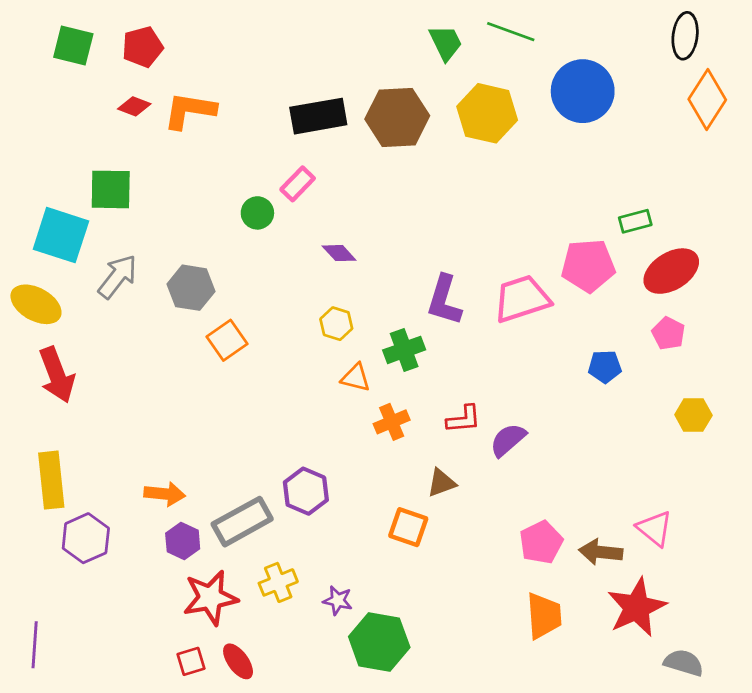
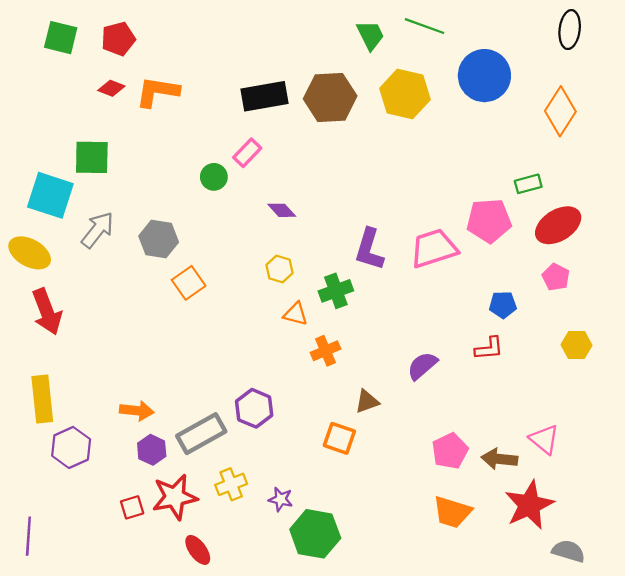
orange diamond: (707, 99) -> (560, 111), moved
red L-shape: (464, 419) -> (489, 348), moved
orange trapezoid: (544, 616) -> (452, 512), turned 111
red square: (191, 661) -> (132, 507), moved

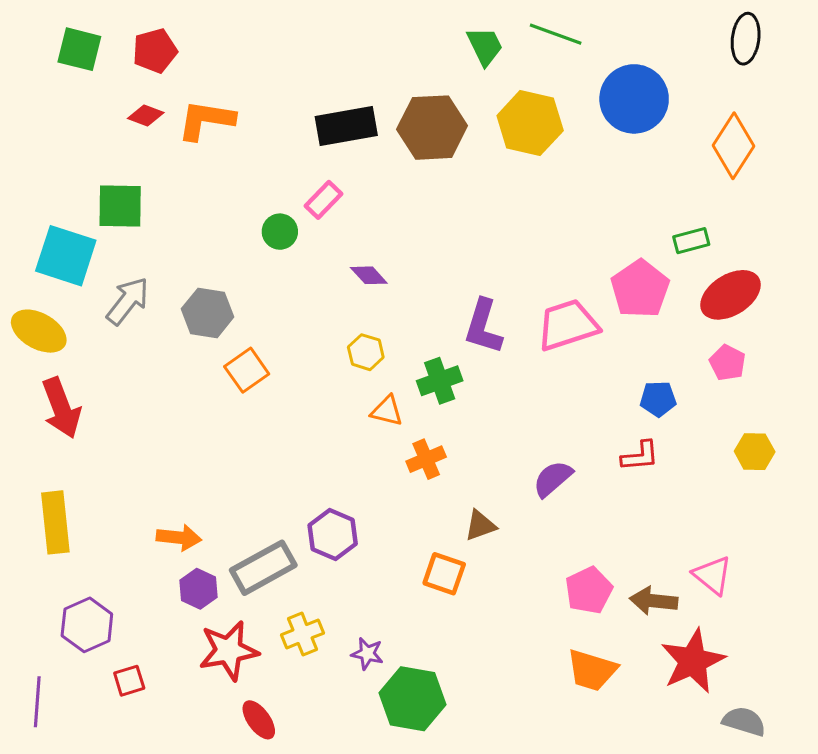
pink pentagon: (489, 221) -> (640, 289), turned -30
purple hexagon: (71, 447) -> (87, 625), moved
red square: (132, 507) -> (129, 681), moved

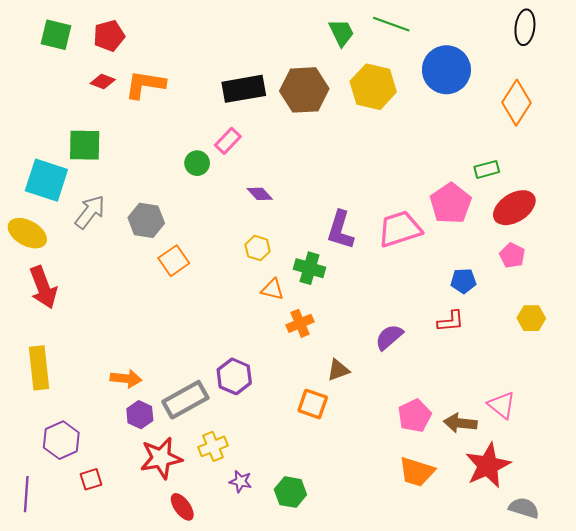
green cross: (440, 381) -> (310, 268), turned 36
purple star: (367, 654) -> (241, 481), moved
green hexagon: (412, 699) -> (290, 492), size x0.7

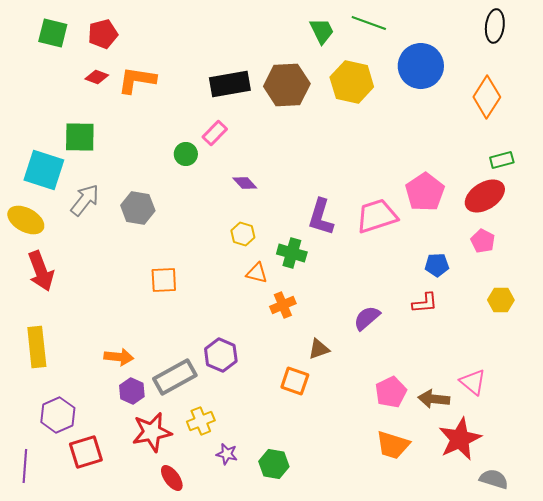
green rectangle: (487, 169) -> (502, 160), moved
orange square: (174, 261) -> (164, 280), moved, turned 32
red square: (91, 479) -> (86, 452), size x1.6

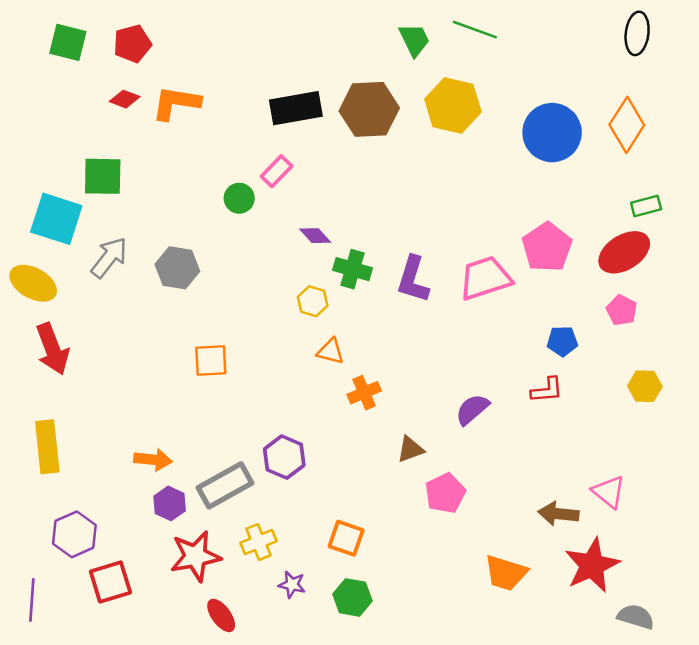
blue circle: (421, 66) -> (552, 133), moved
green cross: (292, 253) -> (352, 269), moved
orange square: (295, 381) -> (346, 538), moved
pink pentagon: (391, 392) -> (445, 493), moved

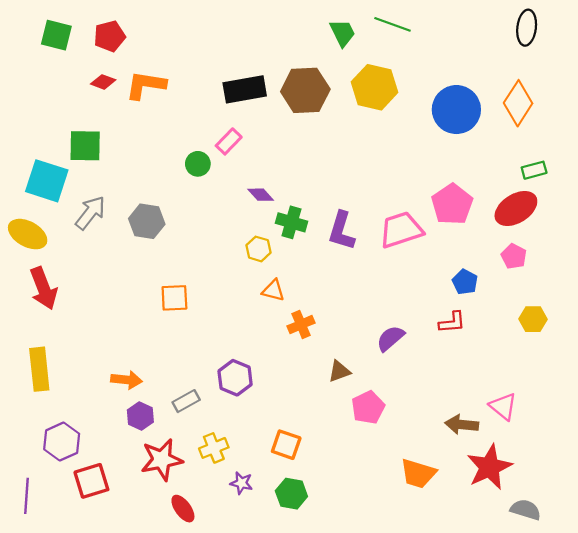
blue pentagon: (562, 341) -> (465, 282), turned 30
gray rectangle: (225, 485) -> (186, 401), size x0.6

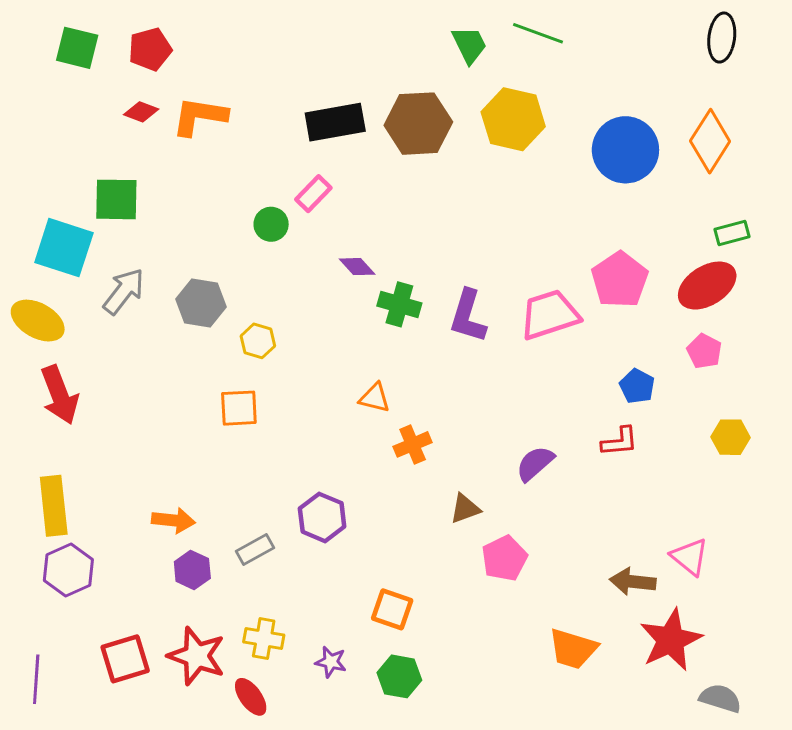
yellow hexagon: (258, 249) -> (258, 341), moved
purple hexagon: (62, 442) -> (68, 570), moved
yellow cross: (214, 448) -> (264, 638), moved, turned 32
red star: (162, 460) -> (197, 656), moved, turned 30

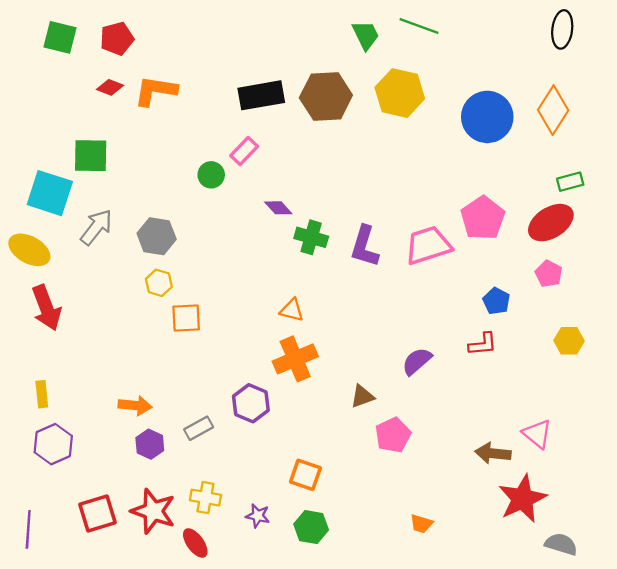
yellow hexagon: (258, 341) -> (159, 283), moved
orange cross: (413, 444) -> (295, 359), moved, size x1.5
yellow rectangle: (54, 506) -> (42, 394), size x0.6
orange trapezoid: (573, 649) -> (421, 524), moved, size x0.6

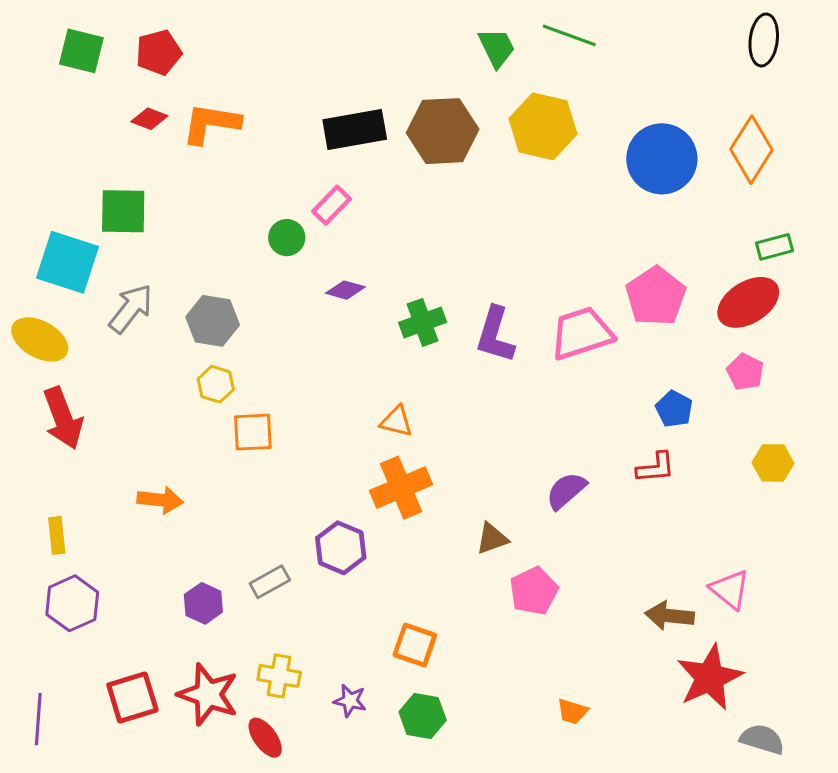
purple diamond: (278, 208) -> (345, 290), moved, turned -32
green cross: (311, 237) -> (423, 322), turned -36
orange arrow: (135, 406) -> (160, 500), moved

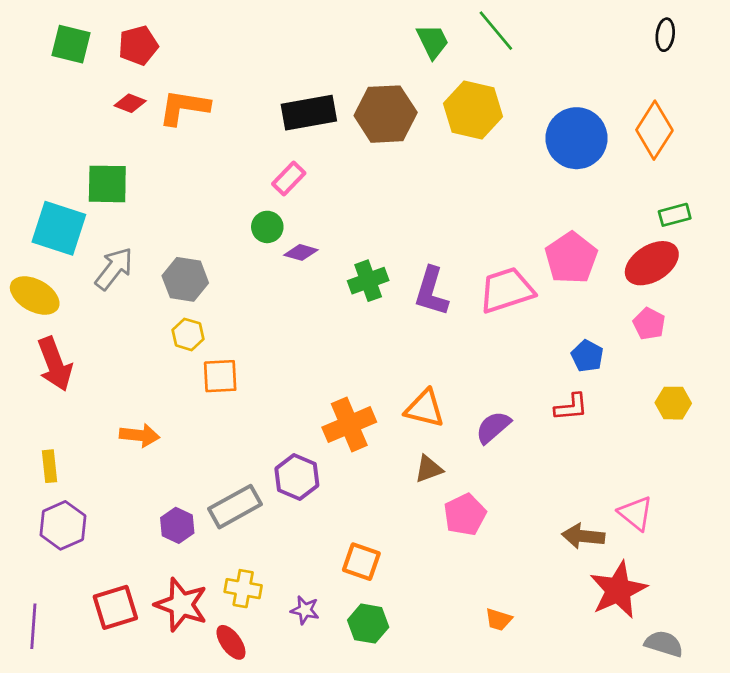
green line: (569, 35) -> (496, 31), turned 30
black ellipse: (764, 40) -> (665, 35), size x0.7
green circle: (287, 238) -> (267, 227), moved
orange triangle: (396, 421) -> (425, 408), moved, size x1.4
gray rectangle: (270, 582) -> (235, 507), size x1.5

